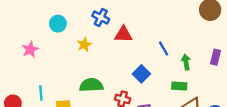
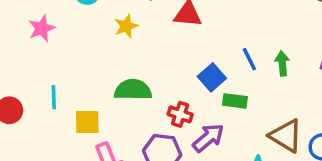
blue line: (164, 48) -> (249, 59), moved
green rectangle: (179, 86) -> (235, 101), moved

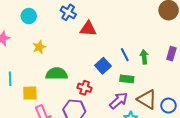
yellow star: (126, 26) -> (39, 47), moved
green rectangle: (235, 101) -> (127, 79), moved
purple arrow: (208, 138) -> (119, 101), moved

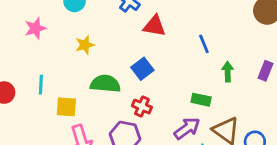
blue line: (125, 55) -> (204, 44), moved
blue square: (103, 66) -> (142, 69), moved

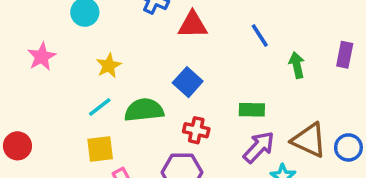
cyan line: (41, 85) -> (100, 107), moved, turned 60
green rectangle: (201, 100) -> (252, 110), moved

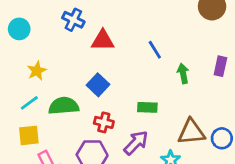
brown triangle: (309, 140) -> (191, 132), turned -32
purple arrow: (259, 147) -> (136, 143), moved

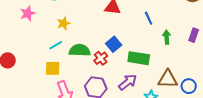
blue square: (98, 85) -> (114, 44), moved
green rectangle: (147, 107) -> (139, 58), size x1.5
red cross: (104, 122) -> (101, 58), moved, turned 32

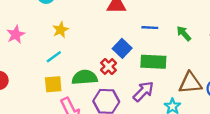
pink star: (28, 13) -> (16, 34), moved
blue line: (149, 18) -> (150, 28), moved, turned -56
green arrow: (167, 37) -> (184, 34), turned -32
green semicircle: (80, 50) -> (85, 77), moved

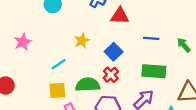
yellow star: (61, 30) -> (82, 41), moved
blue square: (122, 48) -> (114, 52), moved

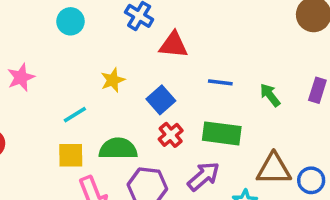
red cross: (111, 75) -> (171, 135), moved

